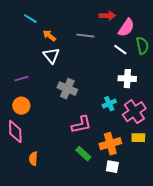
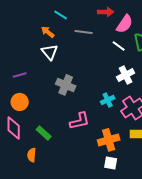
cyan line: (30, 19) -> (61, 15), moved
white cross: (127, 79) -> (126, 75), turned -30
green rectangle: (83, 154) -> (44, 133), moved

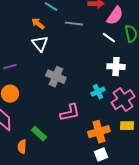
white cross: (126, 75) -> (116, 67), turned 30
green rectangle: (44, 133) -> (39, 134), moved
white square: (111, 163) -> (101, 155), turned -32

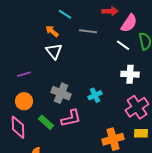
gray cross: (56, 77) -> (61, 93), moved
cyan cross: (98, 92) -> (95, 95), moved
pink L-shape: (70, 113) -> (71, 118), moved
green rectangle: (39, 134) -> (46, 122), moved

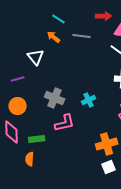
orange arrow: (52, 31) -> (54, 37), moved
white triangle: (54, 51) -> (36, 57), moved
green rectangle: (46, 122) -> (37, 139), moved, turned -49

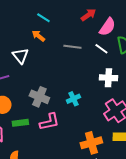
red arrow: (104, 16) -> (88, 15), turned -35
gray line: (82, 36) -> (72, 47), moved
green rectangle: (37, 139) -> (20, 123), moved

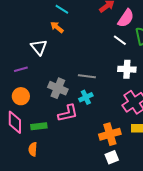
gray line: (72, 47) -> (87, 76), moved
cyan cross: (73, 99) -> (86, 97), moved
green rectangle: (20, 123) -> (39, 126), moved

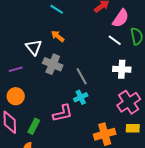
orange arrow: (57, 27) -> (58, 36), moved
gray line: (87, 76) -> (82, 76), turned 54
gray cross: (58, 88) -> (53, 64), moved
green rectangle: (39, 126) -> (34, 126), turned -56

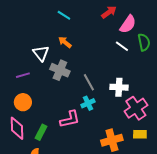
white cross: (122, 69) -> (119, 87), moved

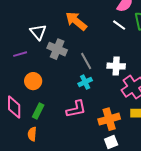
orange arrow: (65, 42) -> (76, 21), moved, size x1.6
orange circle: (23, 102) -> (33, 81), moved
pink L-shape: (70, 119) -> (76, 109), moved

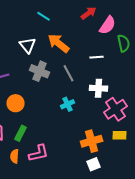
white line: (119, 25) -> (97, 57), moved, turned -40
white triangle: (38, 32) -> (28, 45), moved
gray line: (86, 61) -> (69, 73), moved
pink L-shape: (76, 109) -> (39, 153), moved

